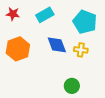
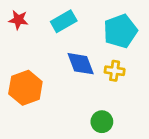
cyan pentagon: (85, 22) -> (120, 31), turned 30
orange hexagon: (18, 49) -> (25, 88), moved

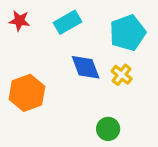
yellow cross: (115, 71) -> (122, 75), turned 30

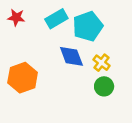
cyan pentagon: (128, 33) -> (88, 26), moved
green circle: (108, 129) -> (104, 86), moved

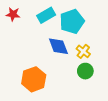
orange hexagon: (23, 78) -> (34, 79), moved

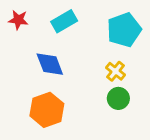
cyan pentagon: (72, 21) -> (124, 30), moved
blue diamond: (58, 46) -> (50, 64), moved

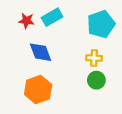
red star: (18, 20) -> (26, 21), moved
yellow cross: (115, 71) -> (94, 58), turned -35

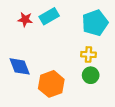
blue diamond: (40, 52) -> (20, 66), moved
orange hexagon: (38, 90) -> (51, 84), moved

